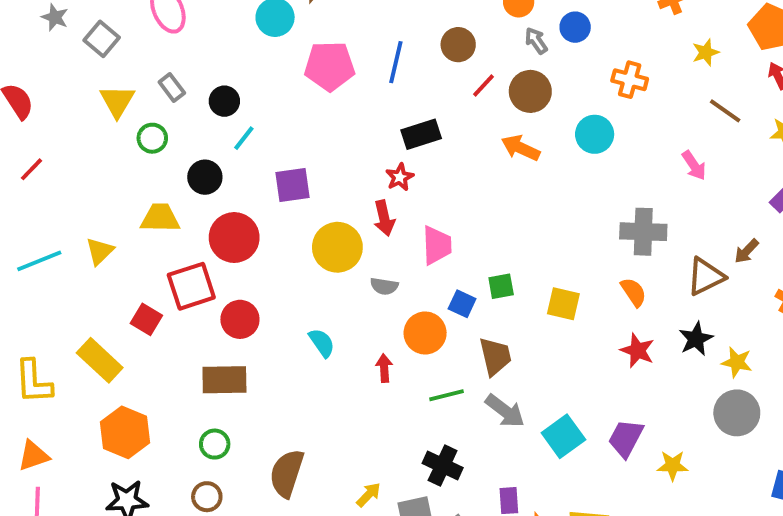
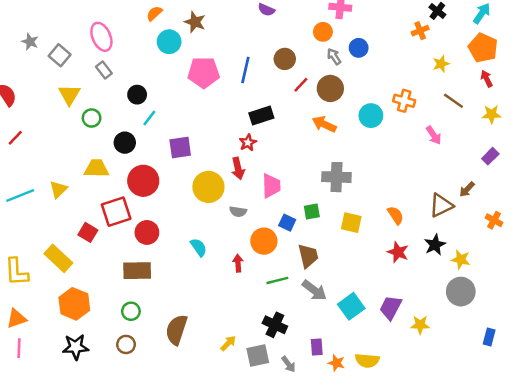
orange cross: (630, 80) -> (404, 101), moved
gray rectangle: (172, 87) -> (104, 70), moved
gray cross: (643, 232) -> (336, 177), moved

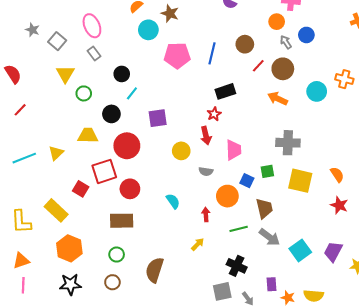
yellow circle: (208, 187) -> (181, 151), size x0.7
yellow square: (351, 223) -> (300, 181), size x1.4
yellow arrow: (228, 343) -> (198, 244), moved

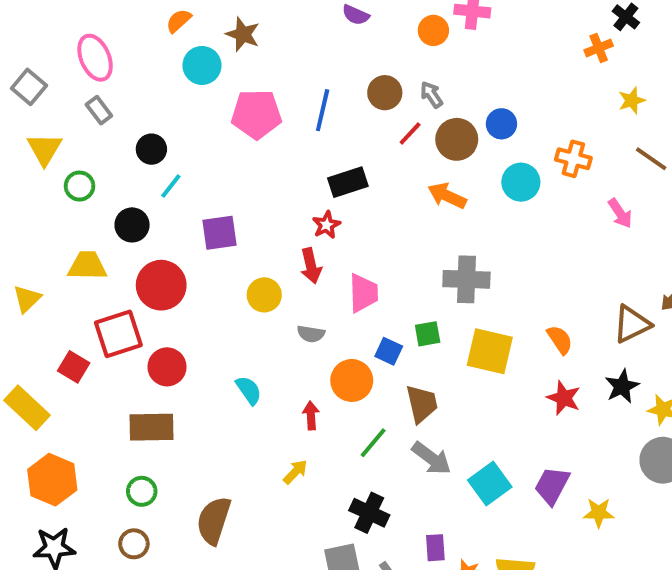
orange circle: (277, 22) -> (433, 30), moved
blue circle: (306, 35) -> (501, 124), moved
gray arrow: (286, 42) -> (431, 95), moved
green line: (239, 229) -> (373, 443), turned -36

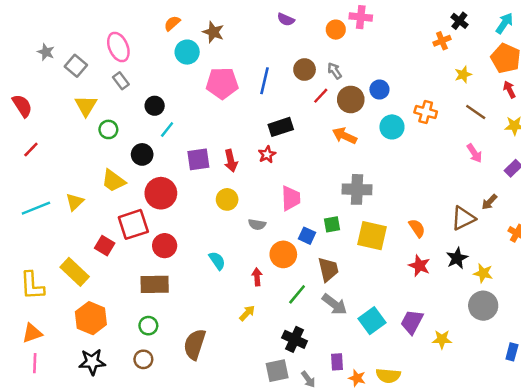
pink arrow: (620, 213) -> (474, 153), moved
yellow trapezoid: (87, 266) -> (113, 181), turned -145
red arrow: (311, 266) -> (231, 161), moved

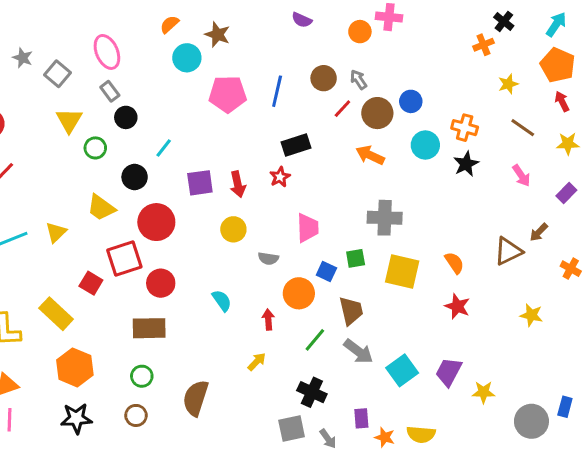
black circle: (155, 106) -> (126, 117), moved
black star: (457, 258) -> (466, 164), moved
gray circle: (483, 306) -> (531, 421), moved

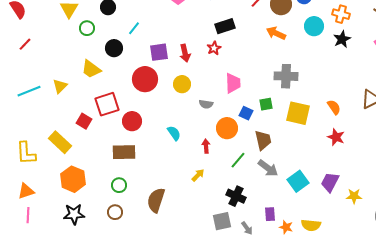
red circle: (156, 222) -> (145, 79), moved

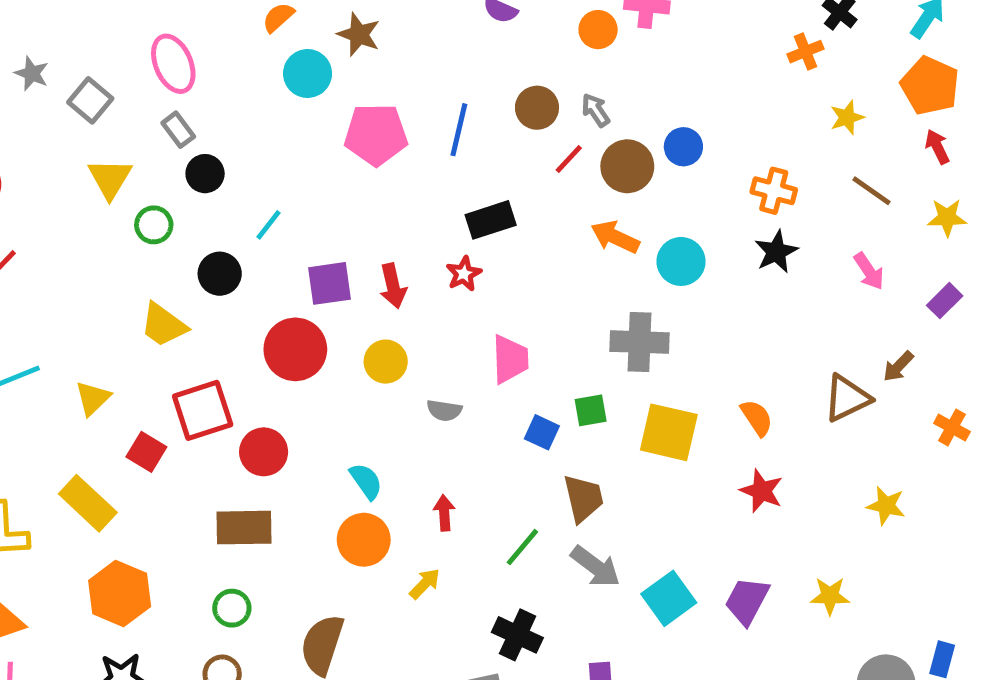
cyan circle: (314, 26) -> (681, 261), moved
yellow triangle: (60, 86) -> (93, 398), moved
orange circle: (227, 128) -> (364, 540), moved
yellow star: (354, 196) -> (830, 596), moved

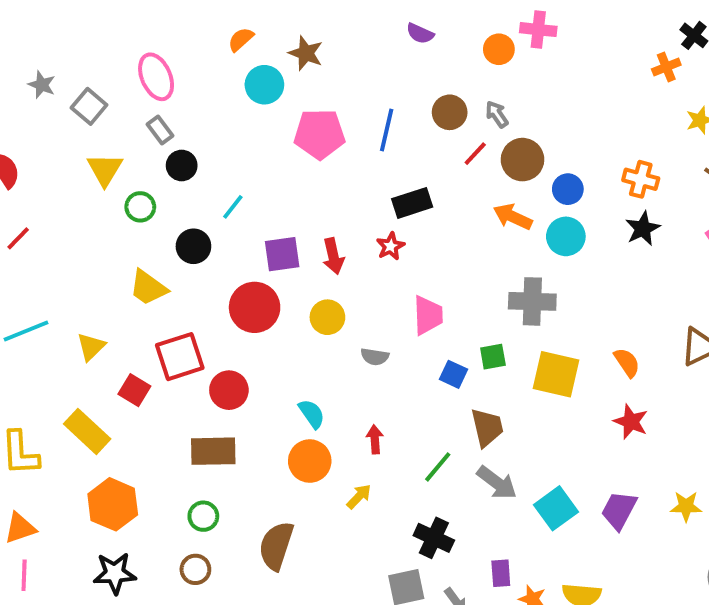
blue circle: (683, 147) -> (568, 189), moved

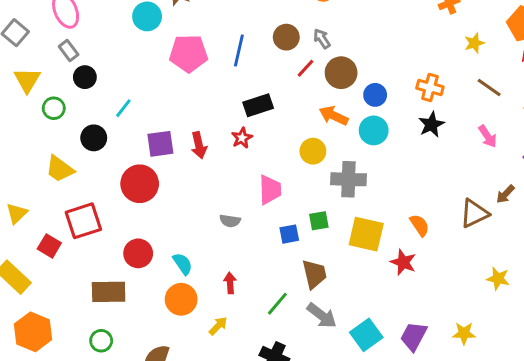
yellow circle: (327, 317) -> (313, 151), moved
blue square: (454, 374) -> (289, 234), turned -36
red circle: (229, 390) -> (138, 253), moved
red star: (631, 422) -> (403, 262), moved

